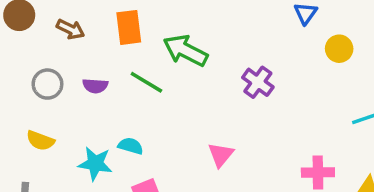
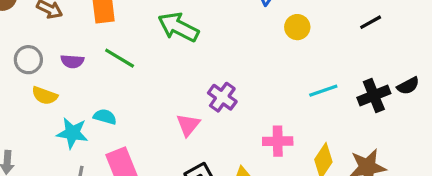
green arrow: (185, 50) -> (178, 27), moved
purple cross: (258, 82) -> (222, 97), moved
yellow semicircle: (40, 141) -> (45, 96), moved

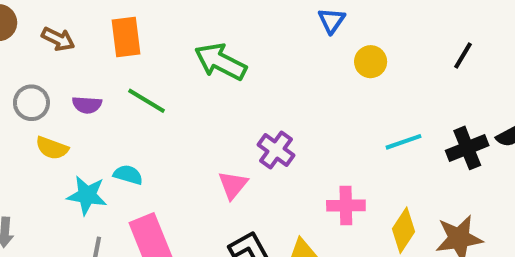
black line: (371, 22) -> (463, 55), turned -30

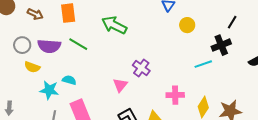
purple semicircle: (87, 105) -> (49, 46), size x1.6
black cross: (467, 148) -> (221, 45), moved

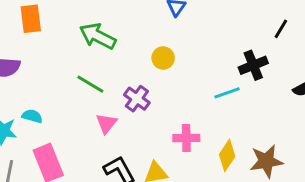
black line: (232, 22) -> (281, 29), moved
yellow circle: (187, 25) -> (163, 58), moved
green line: (78, 44) -> (90, 84), moved

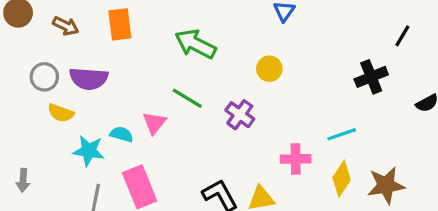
cyan line: (227, 93) -> (342, 134), moved
pink triangle: (106, 123) -> (154, 123), moved

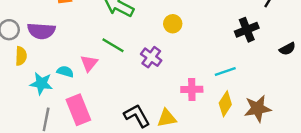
yellow semicircle: (61, 113) -> (21, 56), turned -108

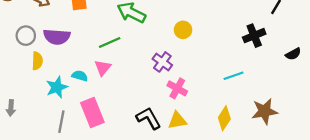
green line: (113, 45) -> (110, 42), moved, turned -55
cyan star: (41, 83) -> (57, 87), turned -30
pink cross: (192, 89) -> (177, 88), moved, turned 30
yellow diamond: (225, 104) -> (224, 118), moved

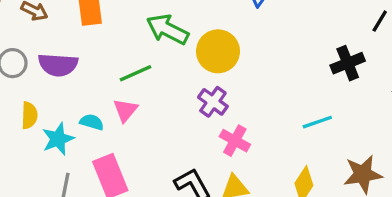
yellow circle: (183, 30) -> (218, 51), moved, size x1.6
yellow semicircle: (37, 61) -> (29, 115), moved

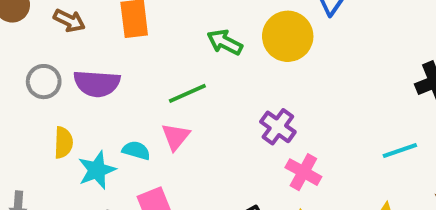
green arrow: (167, 29) -> (225, 42), size x0.7
yellow circle: (218, 51) -> (288, 36), moved

